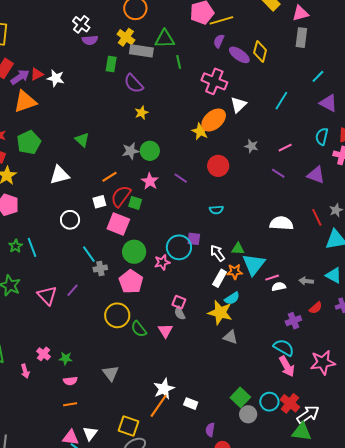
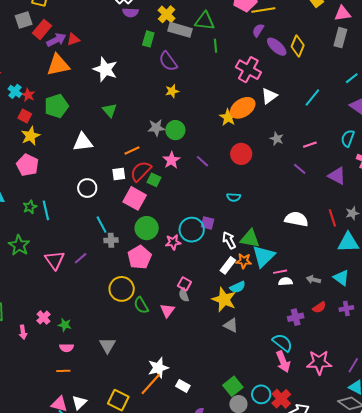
white star: (56, 78) -> (105, 69), moved, size x1.4
green triangle: (238, 249) -> (250, 239), size x1.5

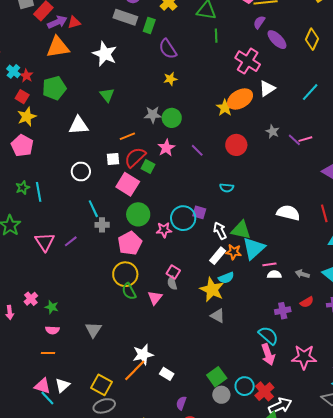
gray rectangle: (180, 30) -> (125, 17), moved
yellow diamond: (298, 46) -> (312, 39), moved
purple line: (300, 169) -> (294, 140), moved
yellow circle: (122, 289) -> (125, 274), moved

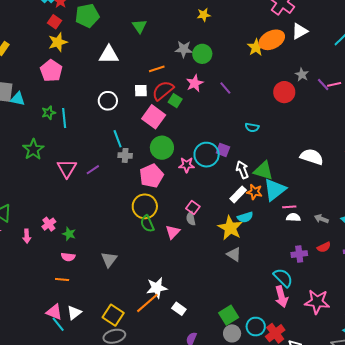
red circle: (236, 145) -> (284, 92), moved

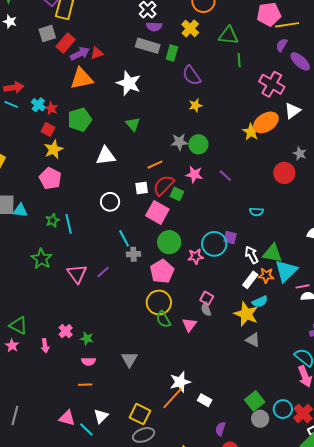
pink star: (195, 83) -> (194, 174), turned -30
pink triangle: (54, 312) -> (67, 418), moved

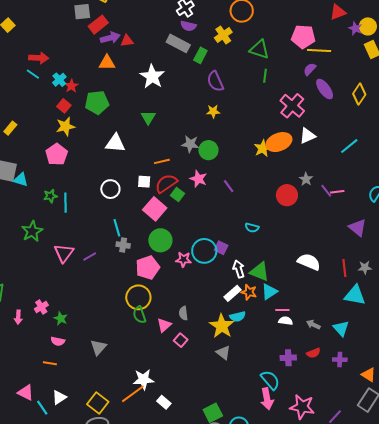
orange triangle: (82, 79) -> (107, 63), size x0.7
cyan triangle: (286, 271) -> (269, 292), size x0.7
pink square: (207, 298) -> (181, 340), moved

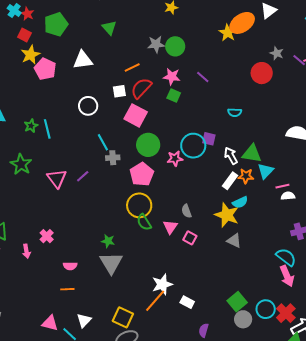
pink pentagon: (57, 154) -> (45, 69), moved
green square: (177, 195) -> (174, 96), moved
green star: (61, 318) -> (108, 241), moved
gray triangle: (98, 347) -> (111, 263), size x1.4

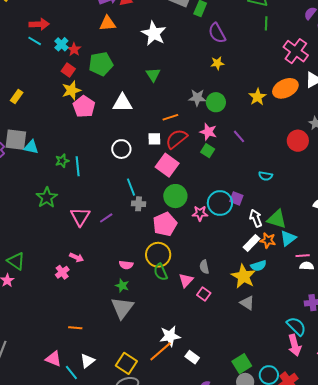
yellow star: (228, 33) -> (258, 97), moved
pink arrow: (26, 251) -> (77, 257), moved, turned -64
pink semicircle: (70, 266) -> (126, 265), moved

